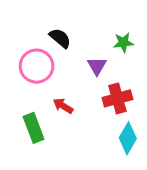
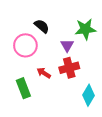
green star: (123, 43) -> (85, 29), size x1.5
red cross: (117, 98) -> (69, 68), moved

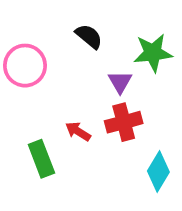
black semicircle: (42, 26) -> (89, 36), moved
pink circle: (25, 45) -> (25, 66), moved

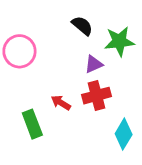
black semicircle: (89, 36) -> (82, 26), moved
purple triangle: (120, 82) -> (94, 64), turned 36

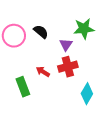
black semicircle: (82, 26) -> (41, 32), moved
purple triangle: (94, 64) -> (66, 45), turned -32

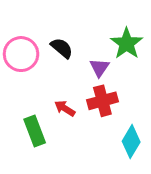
green star: (84, 29) -> (127, 43), turned -30

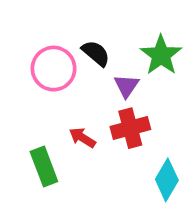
black semicircle: (62, 48) -> (96, 53), moved
pink circle: (21, 54) -> (54, 69), moved

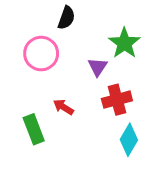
black semicircle: (96, 53) -> (66, 18), moved, turned 70
red cross: (130, 128) -> (117, 100), moved

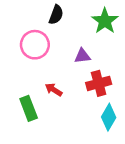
green star: (124, 43) -> (105, 21), moved
purple triangle: (98, 67) -> (82, 56), turned 49

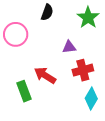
pink circle: (35, 45) -> (16, 34), moved
red arrow: (54, 90) -> (45, 75), size x1.5

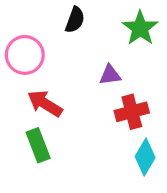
red arrow: (45, 75) -> (45, 103), moved

